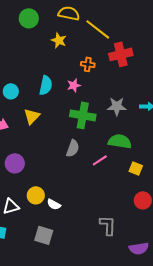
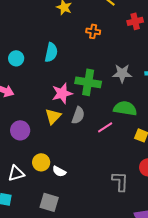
red cross: (121, 54) -> (135, 21), moved, size x0.7
pink star: (74, 85) -> (62, 93), moved, size x1.5
yellow triangle: (32, 116) -> (53, 116), moved
gray L-shape: (108, 225) -> (120, 181), moved

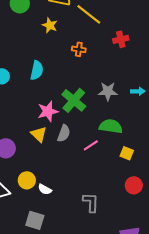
green cross: (88, 82) -> (74, 100), turned 30
yellow triangle: (53, 116) -> (39, 134), turned -30
gray L-shape: (120, 181) -> (91, 202), moved

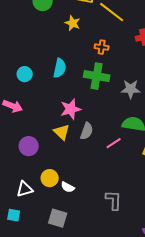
green cross: (74, 100) -> (97, 76), moved, turned -30

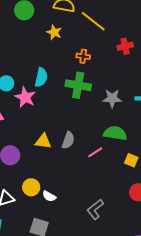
pink star: (71, 109) -> (25, 97), moved, turned -30
yellow triangle: (62, 132) -> (43, 141), turned -36
gray L-shape: (114, 200) -> (95, 209), turned -130

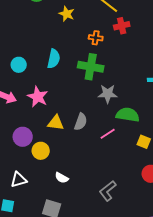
red cross: (125, 46) -> (122, 26), moved
pink star: (25, 97) -> (38, 97), moved
gray star: (112, 98) -> (108, 94), moved
yellow circle: (31, 187) -> (41, 151), moved

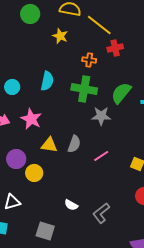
green semicircle: (128, 115) -> (121, 93), moved, turned -60
white semicircle: (62, 178) -> (71, 205), moved

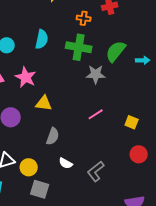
gray semicircle: (74, 144) -> (53, 136), moved
yellow circle: (34, 173) -> (29, 167), moved

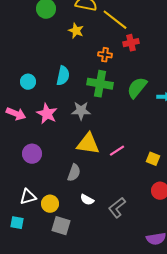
gray star: (96, 74) -> (81, 111), moved
yellow triangle: (44, 103) -> (88, 144), moved, size x1.4

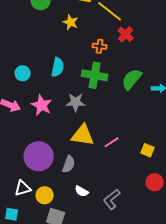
red cross: (131, 43) -> (126, 34), turned -35
purple circle: (32, 154) -> (39, 156), moved, size x1.5

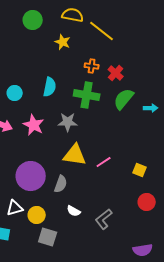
red cross: (126, 34) -> (116, 73), moved

